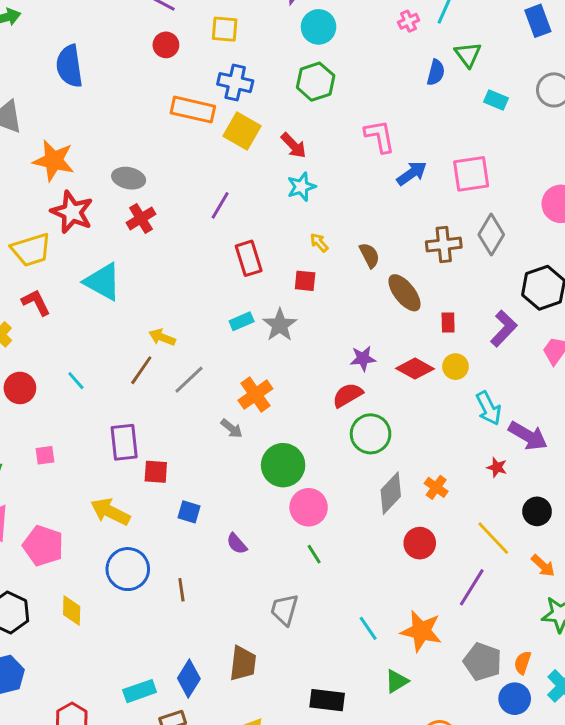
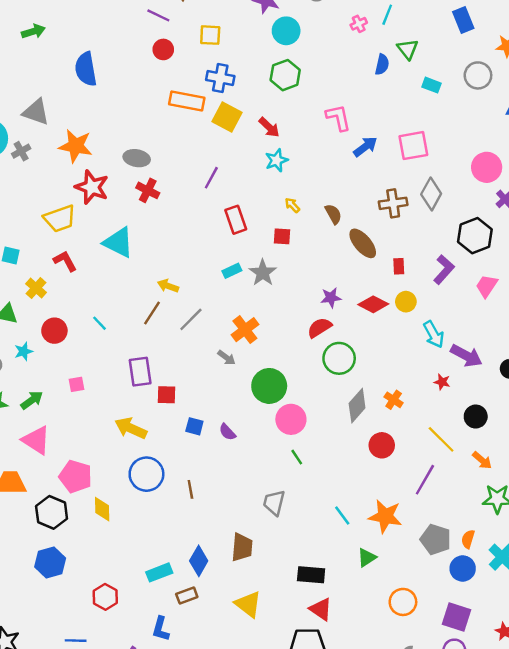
red cross: (141, 218) -> (148, 190), turned -30
purple semicircle: (237, 544) -> (227, 432), moved
pink pentagon: (43, 546) -> (76, 476), moved

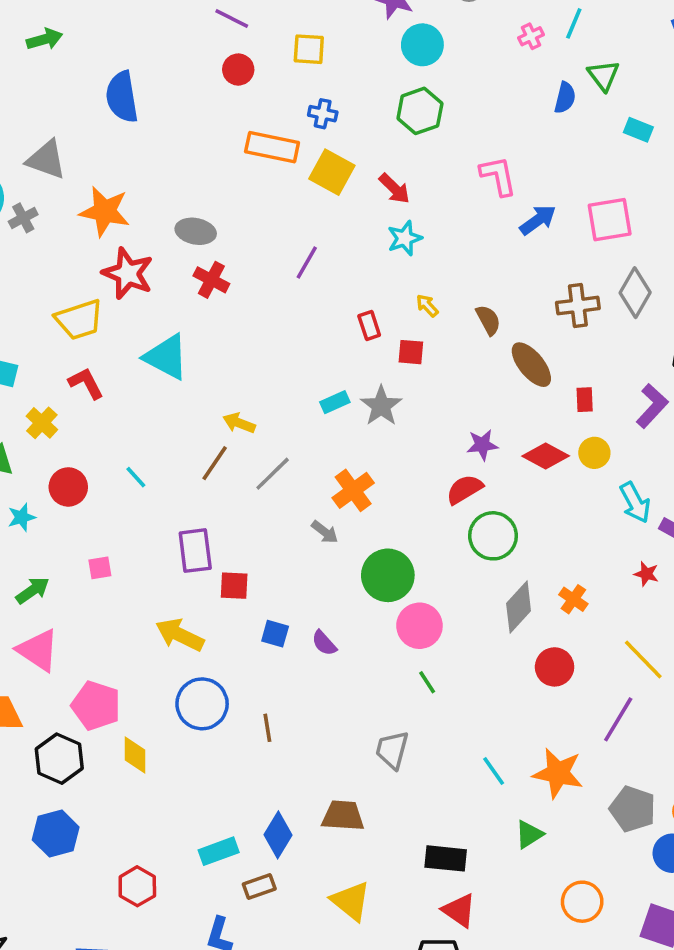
blue cross: (220, 78) -> (323, 114), size x0.7
red rectangle: (236, 220) -> (369, 326), moved, size x0.7
brown trapezoid: (242, 547) -> (343, 816), turned -92

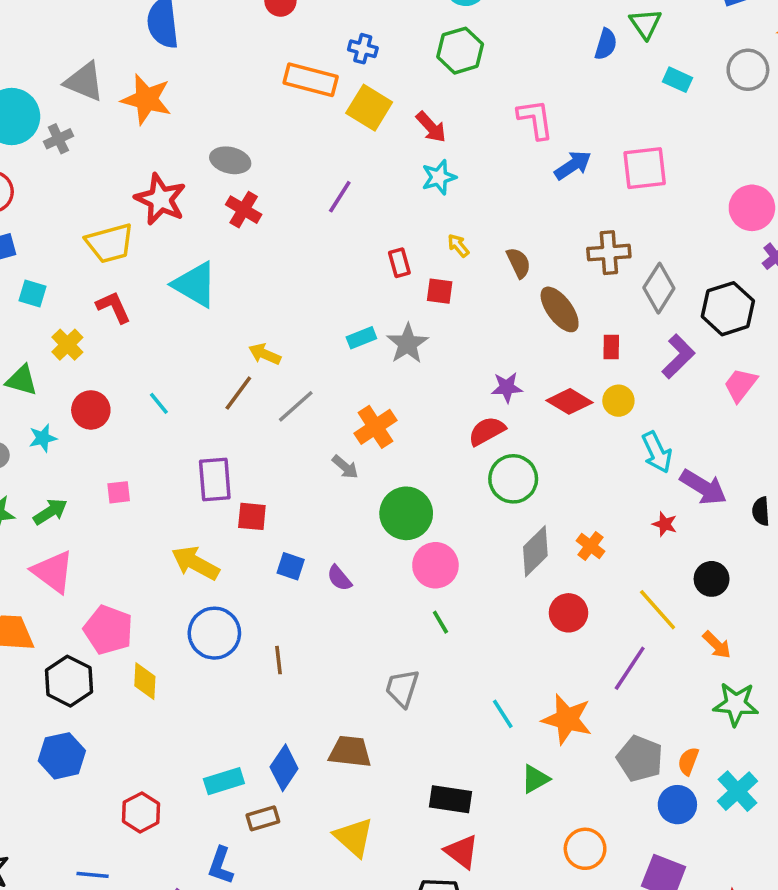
orange star: (105, 211) -> (146, 99), moved
gray diamond: (635, 293) -> (659, 288), moved

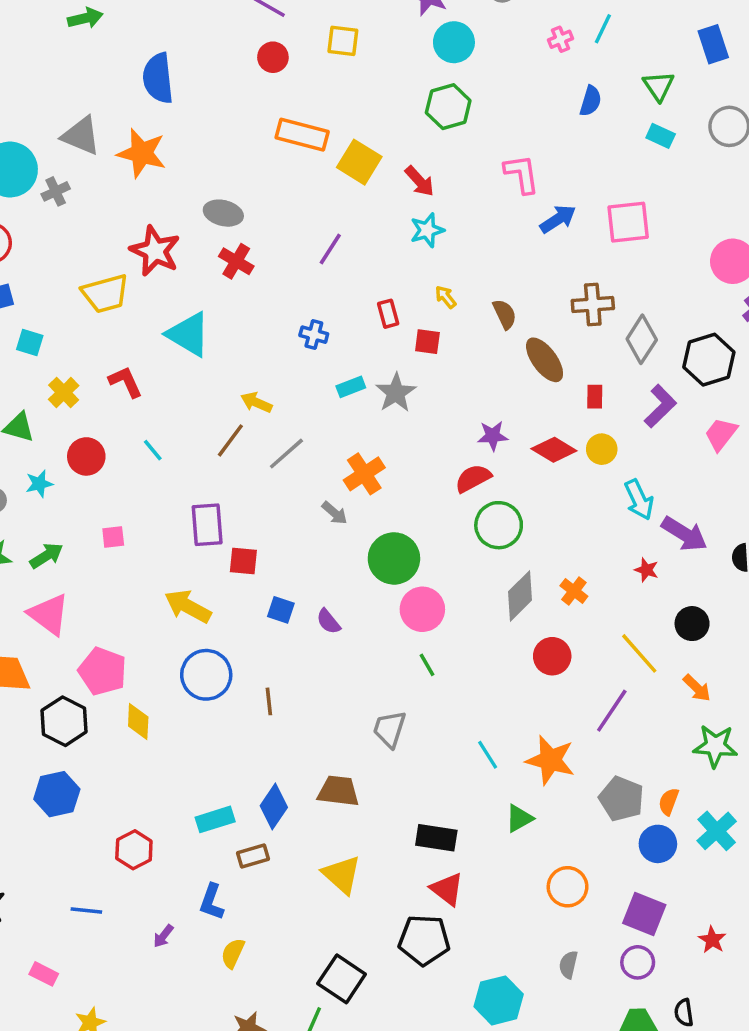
green triangle: (645, 24) -> (658, 86), moved
blue cross: (363, 49) -> (314, 335), moved
red L-shape: (113, 307) -> (126, 382), moved

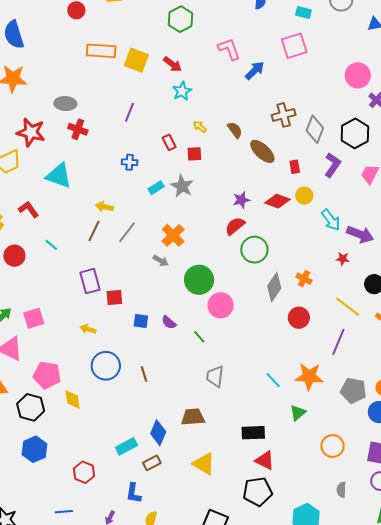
pink square: (628, 222) -> (294, 46), moved
pink square: (113, 537) -> (34, 318), moved, size x1.5
yellow arrow: (188, 606) -> (88, 329), size x0.6
green line: (427, 665) -> (199, 337), moved

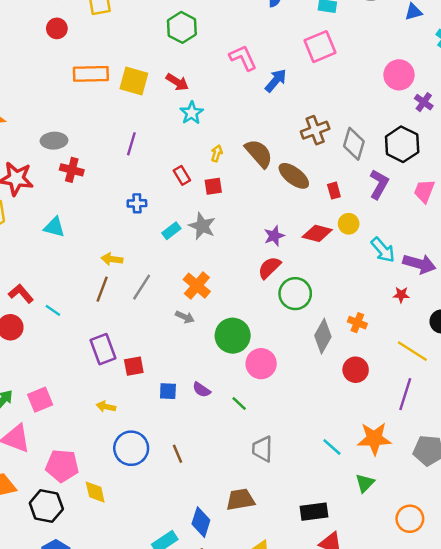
yellow arrow: (200, 127) -> (217, 153), turned 72
brown semicircle: (235, 130) -> (259, 153), size x1.5
cyan triangle: (59, 176) -> (54, 227), size x0.7
red L-shape: (29, 209) -> (21, 294), moved

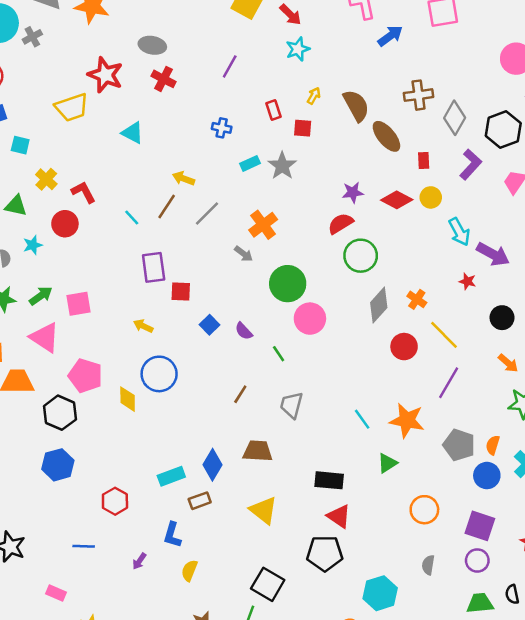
cyan line: (53, 310) -> (132, 218), moved
yellow line: (412, 351) -> (444, 335), moved
blue square: (168, 391) -> (209, 325), turned 30
brown line: (178, 454) -> (240, 394), moved, turned 42
yellow diamond: (95, 492) -> (128, 399), moved

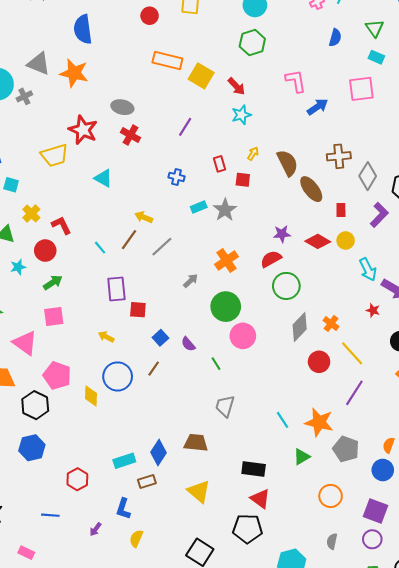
orange cross: (263, 225) -> (227, 260), moved
gray arrow: (244, 254) -> (191, 281), turned -84
green arrow: (41, 296) -> (53, 282), moved
brown line: (240, 394) -> (154, 369), moved
gray pentagon: (459, 445) -> (346, 449), moved

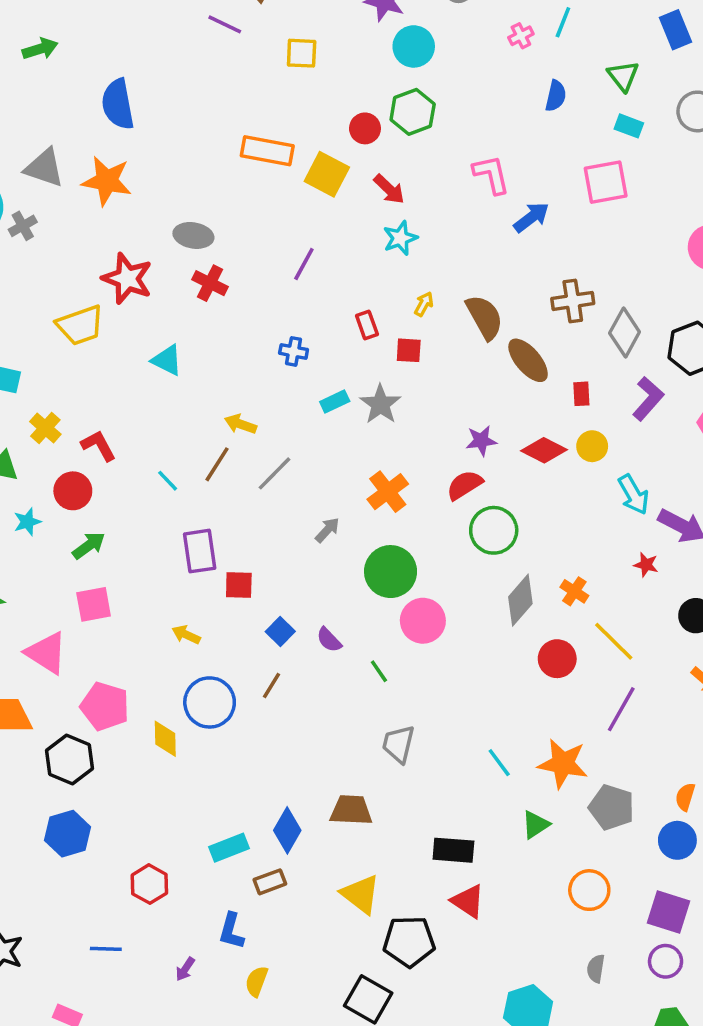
red circle: (150, 16) -> (365, 128), moved
black pentagon: (248, 529) -> (409, 941), moved

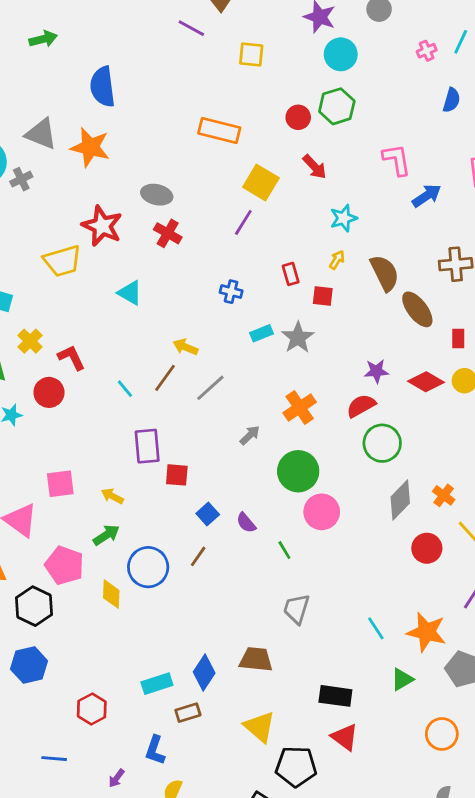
yellow square: (327, 174) -> (261, 183), moved
cyan star: (400, 238) -> (343, 218), moved
green arrow: (89, 545) -> (106, 535), moved
yellow arrow: (186, 635) -> (112, 496), moved

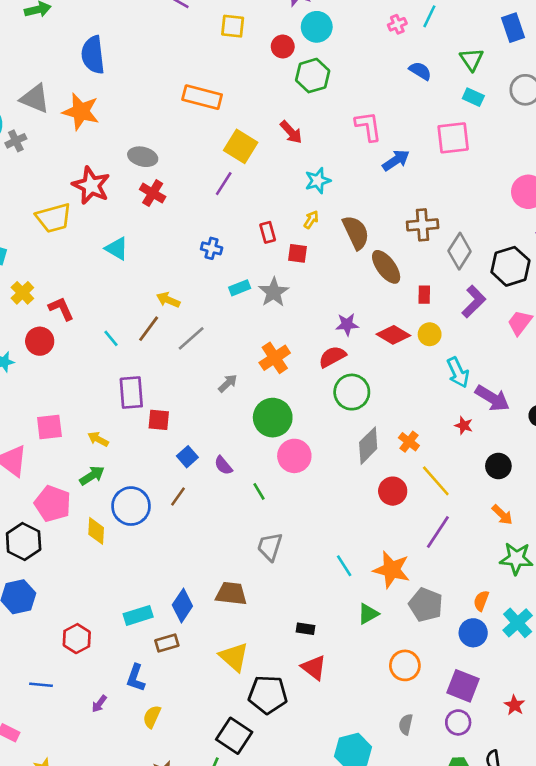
blue semicircle: (452, 100) -> (420, 71), turned -75
red circle: (298, 117) -> (283, 47), moved
black rectangle: (335, 696) -> (306, 629), size x0.6

